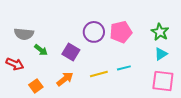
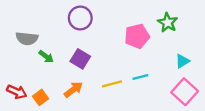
purple circle: (94, 32) -> (80, 18), moved
green star: (160, 32) -> (168, 23), moved
red arrow: (15, 64) -> (17, 92), moved
pink square: (163, 81) -> (185, 92), turned 35

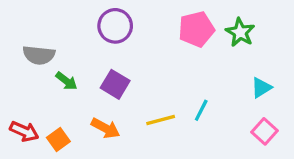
pink pentagon: (137, 36) -> (196, 29), moved
cyan line: (140, 77) -> (201, 110), turned -49
orange arrow: (73, 89) -> (105, 128), turned 66
pink square: (185, 92) -> (265, 131), size x0.7

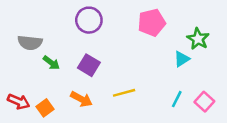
green star: (240, 32) -> (198, 39), moved
cyan triangle: (261, 88) -> (182, 59), moved
cyan line: (201, 110) -> (177, 99), moved

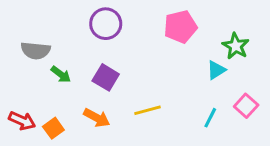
pink square: (204, 102) -> (246, 106), moved

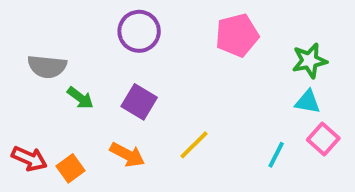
green star: (236, 46) -> (310, 61), turned 30
cyan triangle: (216, 70) -> (308, 102), moved, turned 42
yellow line: (148, 110) -> (194, 145), turned -30

